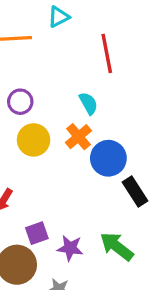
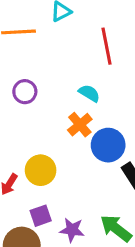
cyan semicircle: (88, 103) -> (89, 93), turned -30
yellow circle: (34, 140) -> (41, 170), moved

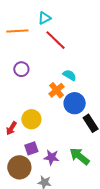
red line: (107, 46) -> (55, 40), moved, turned -35
cyan semicircle: (89, 93) -> (70, 75), moved

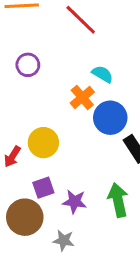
green arrow: (80, 156) -> (118, 200), turned 40

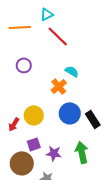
blue circle: (110, 118) -> (70, 113), moved

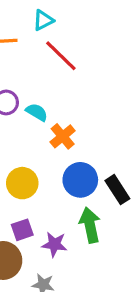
cyan semicircle: (72, 71) -> (37, 112), moved
green arrow: (82, 152) -> (90, 225), moved

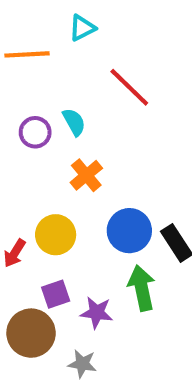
red line: (61, 56) -> (129, 87), moved
cyan semicircle: (37, 112) -> (74, 122), moved, turned 30
orange cross: (63, 136) -> (86, 175), moved

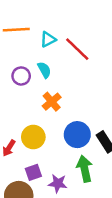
cyan triangle: (82, 28) -> (48, 39), moved

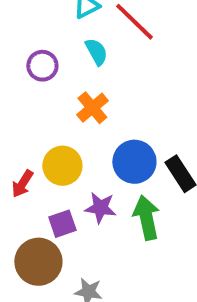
cyan semicircle: (44, 70) -> (96, 52), moved
purple star: (58, 183) -> (100, 208), moved

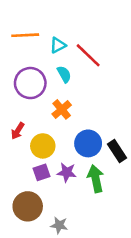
purple circle: (42, 66) -> (30, 83), size x1.6
red arrow: (22, 184) -> (18, 131), moved
purple square: (62, 224) -> (42, 172), moved

